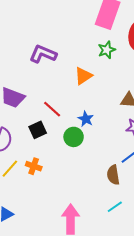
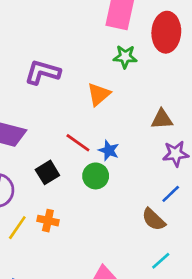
green star: (107, 50) -> (125, 57), turned 30
red line: (52, 109) -> (78, 143), moved
brown semicircle: (113, 175) -> (154, 219), turned -30

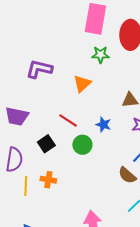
blue star: (109, 150) -> (103, 125), moved
yellow line: (17, 228) -> (26, 186), turned -30

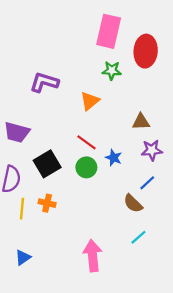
red line: (68, 120) -> (86, 142), moved
blue star: (103, 125) -> (114, 158), moved
black square: (46, 144) -> (47, 164), size x1.4

